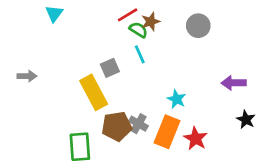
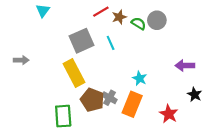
green semicircle: (138, 30) -> (139, 23), moved
gray square: (110, 68) -> (82, 41), moved, size x1.6
brown pentagon: (117, 126) -> (92, 100), turned 30
red star: (196, 139) -> (169, 114), moved

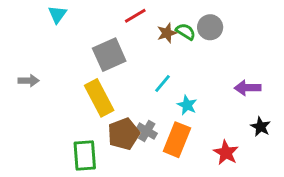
brown star: (119, 17) -> (167, 33), moved
cyan line: (111, 43) -> (163, 83), moved, turned 64
brown pentagon: (92, 100) -> (124, 134), turned 30

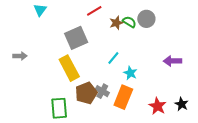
black star: (261, 127) -> (182, 104), moved

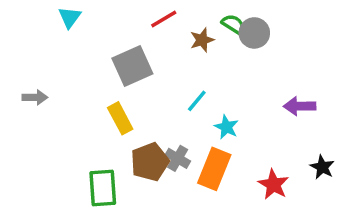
green semicircle: (129, 22) -> (233, 24), moved
yellow rectangle: (69, 68) -> (120, 118), size x0.7
black star: (182, 104) -> (322, 167), moved

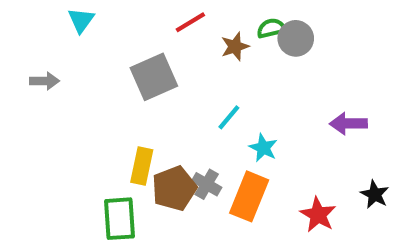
green semicircle: (233, 24) -> (271, 28), turned -45
gray arrow: (35, 97) -> (45, 81), moved
yellow rectangle: (120, 118) -> (142, 166), moved, turned 40

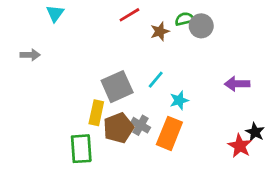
gray square: (154, 77) -> (117, 87), moved
cyan star: (263, 148) -> (179, 100), turned 30
red star: (318, 215) -> (240, 146), moved

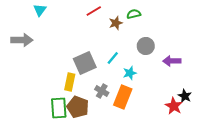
gray circle: (201, 26) -> (146, 46), moved
gray arrow: (30, 55) -> (22, 40), size x1.5
brown pentagon: (118, 128) -> (78, 107), moved, turned -30

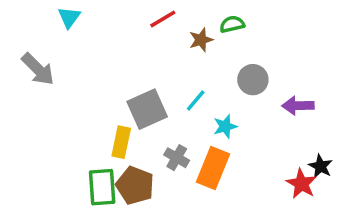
gray arrow: (22, 40) -> (38, 69), turned 45

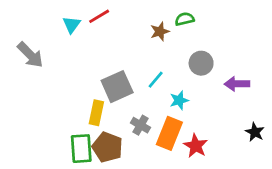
cyan triangle: (69, 17) -> (72, 25), moved
red line: (163, 19) -> (99, 16), moved
red star: (301, 184) -> (196, 146), moved

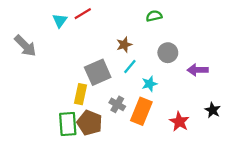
brown star: (160, 31) -> (124, 45), moved
red star: (196, 146) -> (179, 122), moved

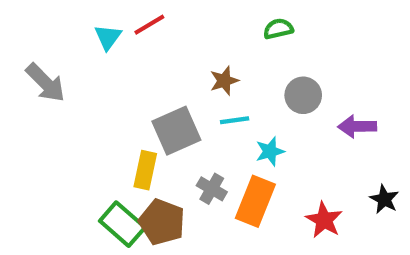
cyan line: (130, 66) -> (235, 120), turned 42
green rectangle: (68, 124) -> (122, 224), turned -45

